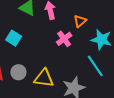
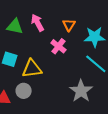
yellow triangle: (44, 78) -> (32, 69), moved

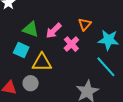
pink arrow: (37, 23) -> (54, 31), moved, turned -114
green triangle: (15, 26) -> (31, 29), moved

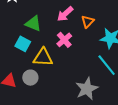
pink arrow: (54, 31) -> (65, 14), moved
pink cross: (71, 44) -> (64, 40), moved

